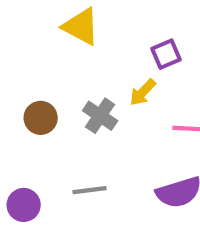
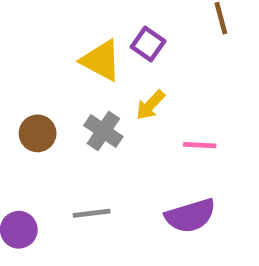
yellow triangle: (81, 26) -> (101, 60), moved
purple square: (166, 54) -> (148, 44), moved, turned -32

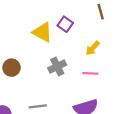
yellow arrow: (150, 105) -> (93, 48), moved
gray cross: (103, 131) -> (57, 66), moved, turned 30

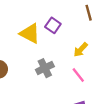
pink line: (90, 73) -> (78, 75), turned 49

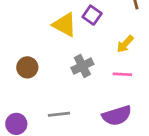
pink line: (78, 75) -> (122, 74), turned -49

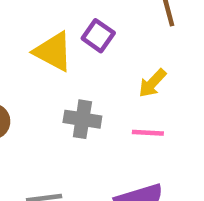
gray cross: (82, 66) -> (82, 119), turned 35

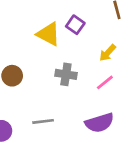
pink line: (148, 133) -> (105, 82), turned -42

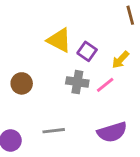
purple square: (75, 25) -> (87, 51), moved
pink line: (105, 82) -> (105, 85), moved

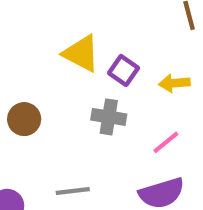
yellow arrow: (120, 60) -> (174, 83), turned 42
pink line: (105, 85) -> (166, 142), moved

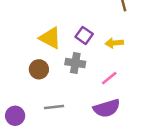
yellow triangle: (81, 54) -> (50, 38), moved
brown circle: (24, 119) -> (39, 69), moved

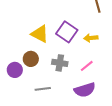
purple square: (84, 35) -> (67, 32), size x1.5
gray cross: (75, 63) -> (60, 63), moved
purple circle: (15, 116) -> (15, 70), moved

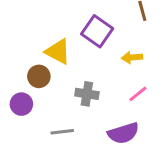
purple square: (67, 32) -> (97, 31), moved
brown circle: (31, 59) -> (39, 76), moved
pink line: (87, 66) -> (138, 94), moved

